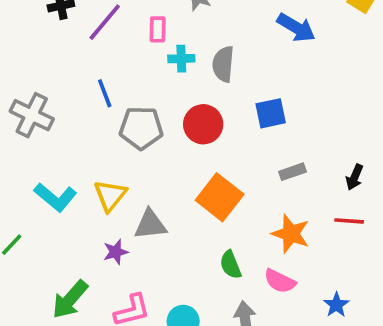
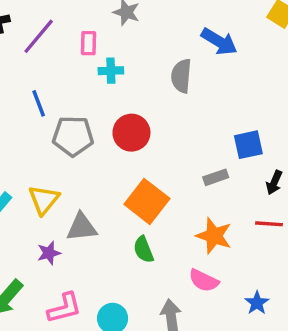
gray semicircle: (223, 64) -> (181, 76), moved
blue square: (271, 113) -> (248, 145), moved
green semicircle: (231, 265) -> (143, 250), moved

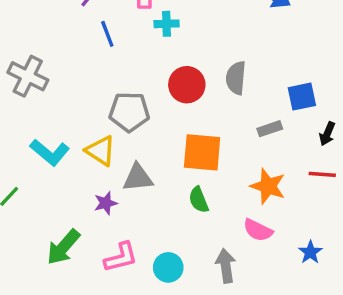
gray semicircle: (181, 76) -> (236, 78), moved
blue line: (39, 103) -> (107, 34), moved
gray pentagon: (73, 136) -> (129, 112), moved
yellow triangle: (44, 200) -> (101, 151), turned -36
orange square: (147, 201) -> (202, 152), turned -33

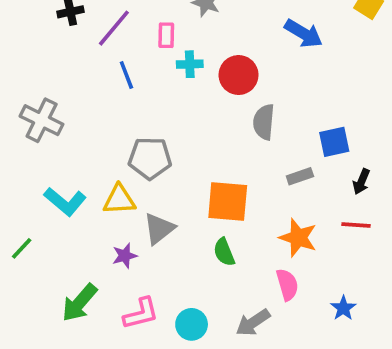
red circle: (187, 85) -> (239, 75), moved
yellow triangle: (101, 151) -> (119, 200), turned -36
gray triangle: (138, 178) -> (159, 229), turned -32
pink semicircle: (258, 230) -> (287, 285), turned -132
gray arrow: (226, 266) -> (253, 323), turned -116

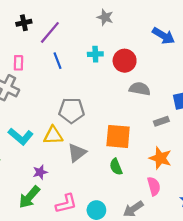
pink rectangle: (166, 35) -> (18, 63), moved
gray semicircle: (264, 122) -> (140, 89), turned 96
purple star: (125, 256) -> (40, 172), moved

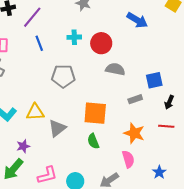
gray pentagon: (72, 110) -> (63, 76), moved

